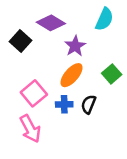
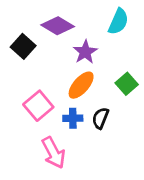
pink arrow: (30, 129) -> (54, 153), moved

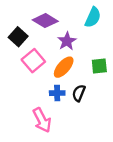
green square: (127, 84) -> (99, 66), turned 35
pink square: (38, 106) -> (33, 61), moved

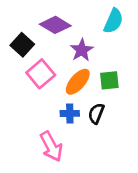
green square: (99, 66) -> (109, 80), moved

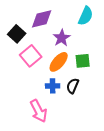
purple diamond: (55, 25) -> (42, 19), turned -45

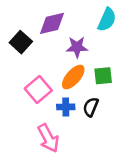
purple star: (62, 38) -> (77, 47), turned 30
pink square: (31, 56) -> (38, 89), moved

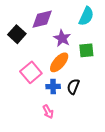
purple star: (77, 47) -> (62, 38), turned 30
green square: (103, 76) -> (86, 50), moved
pink arrow: (48, 138) -> (48, 112), moved, size x0.6

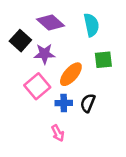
cyan semicircle: (86, 16) -> (91, 25), moved, turned -36
purple diamond: (42, 19) -> (50, 22), turned 55
purple star: (62, 38) -> (44, 54), moved, turned -30

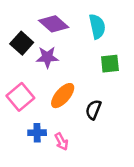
orange ellipse: (71, 74) -> (63, 96), moved
pink square: (37, 86) -> (20, 97), moved
blue cross: (64, 103) -> (37, 133), moved

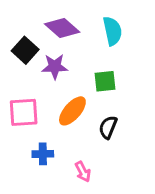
green square: (110, 64) -> (105, 81), moved
pink square: (20, 97) -> (24, 112), turned 36
pink arrow: (61, 142) -> (83, 172), moved

